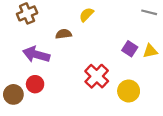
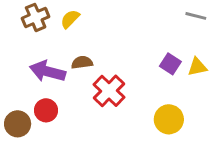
yellow semicircle: (86, 15) -> (70, 19), moved
brown semicircle: (64, 34) -> (82, 62), moved
red cross: (97, 76) -> (109, 91), moved

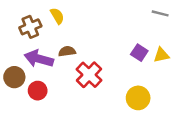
brown cross: (36, 17) -> (30, 27), moved
yellow semicircle: (70, 19) -> (57, 16), turned 105
brown circle: (18, 124) -> (14, 77), moved

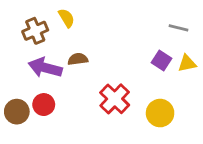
gray line: (160, 13) -> (179, 28), moved
red cross: (89, 75) -> (115, 99), moved
brown circle: (14, 77) -> (17, 112), moved

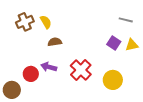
yellow semicircle: (66, 18) -> (46, 22), moved
purple arrow: (45, 68) -> (49, 67), moved, size x0.7
brown circle: (17, 112) -> (12, 90), moved

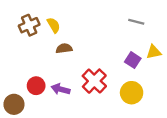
gray line: (126, 20) -> (136, 22), moved
purple square: (114, 43) -> (133, 60), moved
purple arrow: (49, 67) -> (61, 89), moved

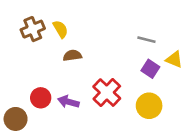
gray line: (136, 22) -> (146, 40), moved
yellow triangle: (154, 52) -> (174, 59), turned 35

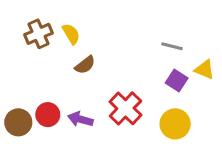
brown semicircle: (72, 56) -> (85, 65), turned 150
brown circle: (16, 119) -> (18, 122), moved

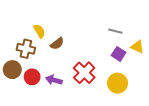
brown cross: (38, 34) -> (26, 49), moved, turned 36
yellow semicircle: (71, 34) -> (39, 31), moved
brown circle: (18, 122) -> (12, 70), moved

